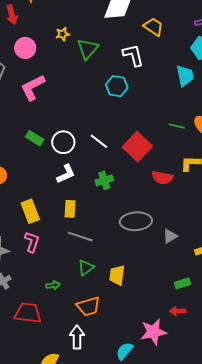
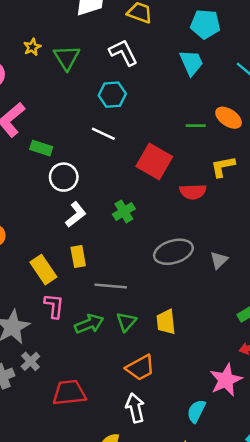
green rectangle: (35, 138) -> (41, 148), moved
white line: (99, 141) -> (103, 134), moved
yellow rectangle: (70, 209) -> (78, 257), moved
green arrow: (53, 285) -> (89, 324), moved, size x1.6

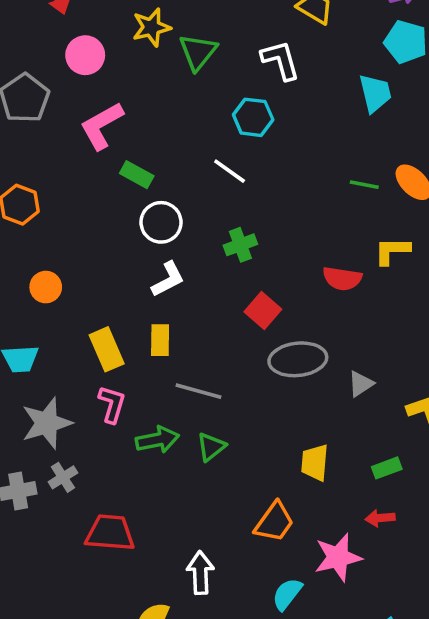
yellow star: (32, 47) -> (151, 27), size x1.5
red square: (154, 162) -> (263, 310), moved, size x0.7
green cross: (124, 211) -> (240, 245), moved
yellow trapezoid: (166, 322) -> (315, 463), moved
orange trapezoid: (140, 368) -> (274, 522), moved, turned -36

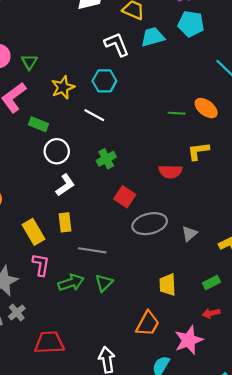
yellow star: (151, 27) -> (63, 87), moved
green triangle: (198, 52) -> (29, 62), moved, size x0.7
cyan trapezoid: (375, 93) -> (153, 37), moved, turned -85

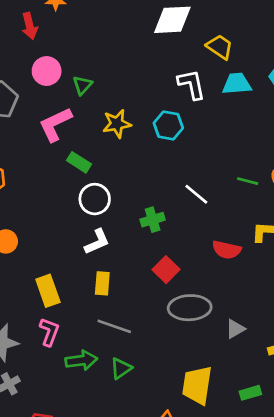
white line: (94, 115) -> (196, 194), moved
yellow rectangle: (65, 222) -> (102, 283), moved
yellow trapezoid: (168, 285) -> (197, 385), size x1.4

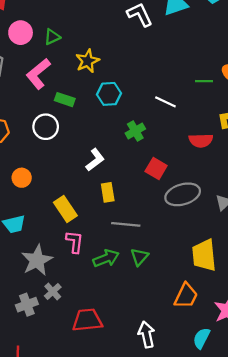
green triangle: (82, 85) -> (52, 37), turned 36
cyan hexagon: (168, 125) -> (109, 94), moved
white circle: (95, 199) -> (46, 127), moved

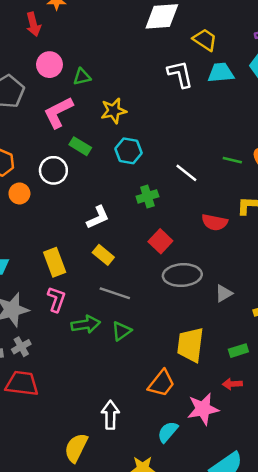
orange circle: (22, 178) -> (19, 193), moved
yellow rectangle: (108, 192) -> (103, 255), turned -54
red trapezoid: (87, 320) -> (22, 383), moved

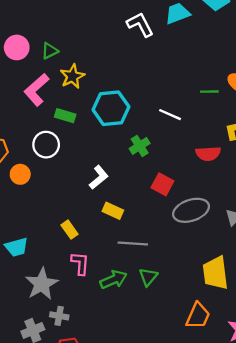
yellow star: (114, 111) -> (72, 76), moved
cyan hexagon: (128, 151) -> (111, 108), size x1.4
yellow rectangle: (55, 262) -> (69, 230), size x0.7
gray cross: (21, 347) -> (59, 316), turned -36

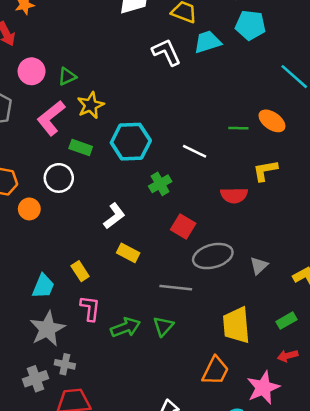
gray line: (133, 244) -> (176, 288), moved
cyan trapezoid: (17, 247) -> (43, 286), moved, turned -55

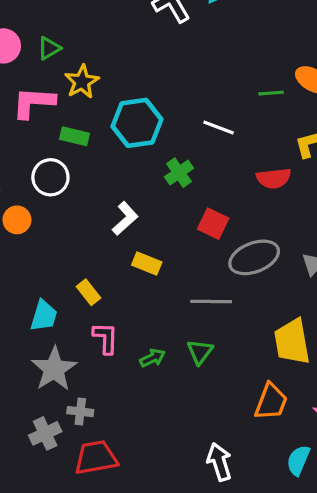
pink L-shape: (51, 118) -> (33, 102), turned 48
green arrow: (125, 327) -> (152, 358), size x0.7

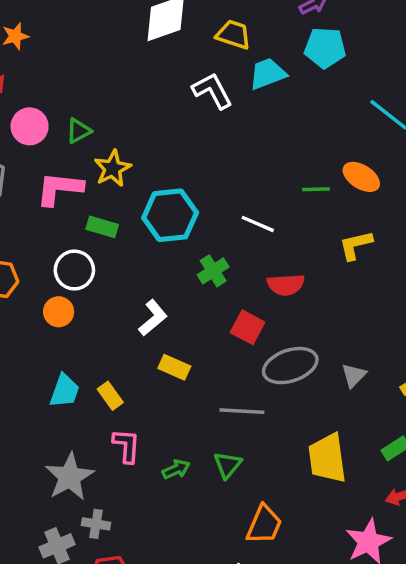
red semicircle: (274, 178) -> (286, 285), moved
orange circle: (17, 220) -> (59, 312), moved
cyan trapezoid: (44, 316) -> (65, 391), moved
orange trapezoid: (271, 402) -> (264, 525), moved

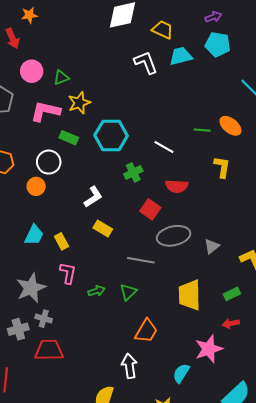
yellow L-shape: (356, 245) -> (222, 167), turned 105

